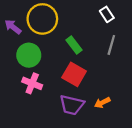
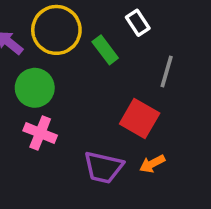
white rectangle: (107, 14) -> (138, 23), moved
green rectangle: (74, 45) -> (105, 50), moved
red square: (74, 74) -> (140, 119), moved

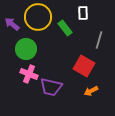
white rectangle: (138, 23) -> (83, 13), turned 32
purple trapezoid: (103, 167) -> (51, 87), moved

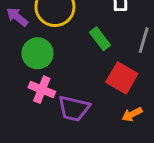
green rectangle: (65, 28) -> (100, 39), moved

